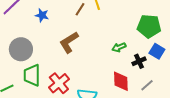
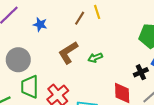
green arrow: (119, 47) -> (95, 58), moved

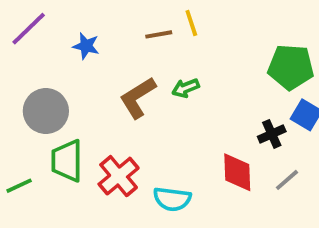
brown line: (80, 18) -> (159, 34), turned 48
green arrow: (95, 58) -> (186, 88), moved

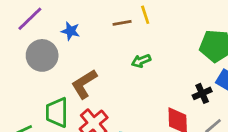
brown L-shape: (138, 98) -> (84, 84), moved
gray circle: (46, 111) -> (42, 55), moved

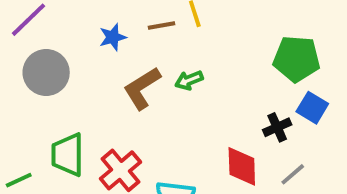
blue star: (71, 31) -> (113, 37), moved, turned -30
brown L-shape: (84, 84) -> (142, 88), moved

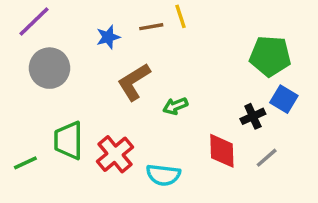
green arrow: (189, 80) -> (175, 106), moved

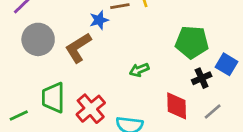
blue star: (108, 37) -> (99, 20), moved
green pentagon: (270, 56) -> (192, 42), moved
brown L-shape: (134, 82) -> (78, 48), moved

